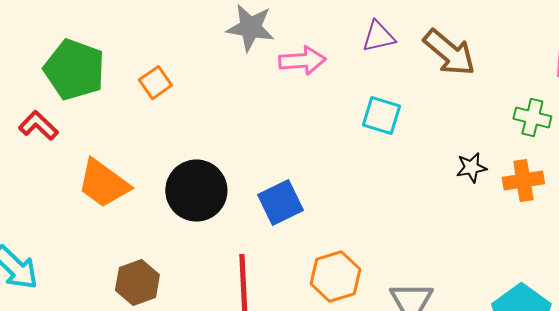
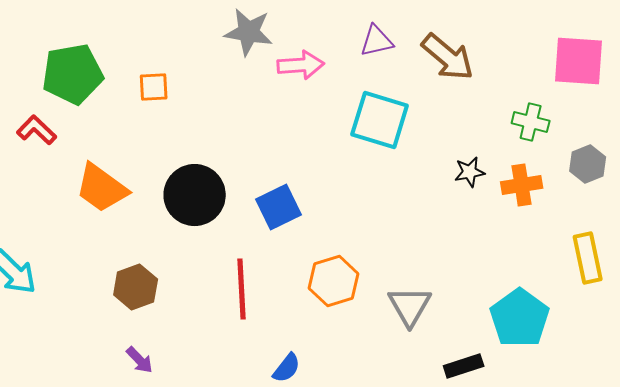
green pentagon: (74, 70) -> (73, 74), turned -30
orange square: (155, 83) -> (154, 87), turned 32
cyan square: (381, 116) -> (380, 120), size x1.5

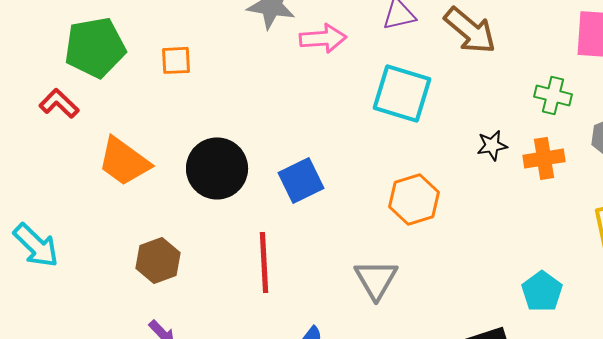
orange hexagon: (334, 281) -> (414, 199), moved
gray triangle: (410, 306) -> (376, 279), moved
cyan pentagon: (520, 318) -> (542, 291), size x0.7

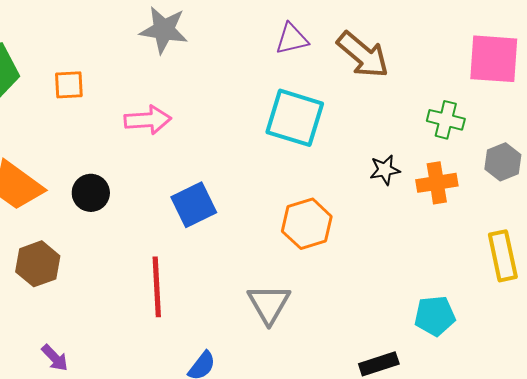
pink arrow: (323, 38) -> (148, 120), moved
black circle: (217, 168) -> (91, 193), moved, size x0.6
brown hexagon: (158, 260) -> (38, 264), moved
cyan pentagon: (542, 291) -> (435, 316), turned 30

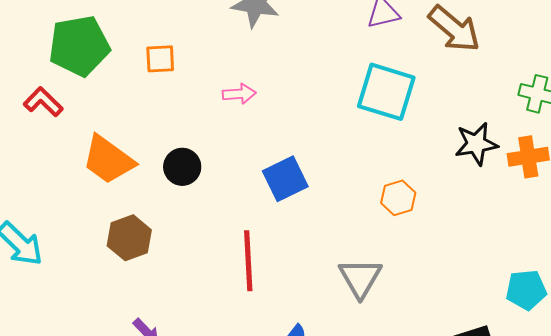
pink arrow: (148, 120) -> (239, 94), size x0.7
black star: (385, 170) -> (476, 144), size x1.4
orange hexagon: (307, 224) -> (398, 198), size x0.7

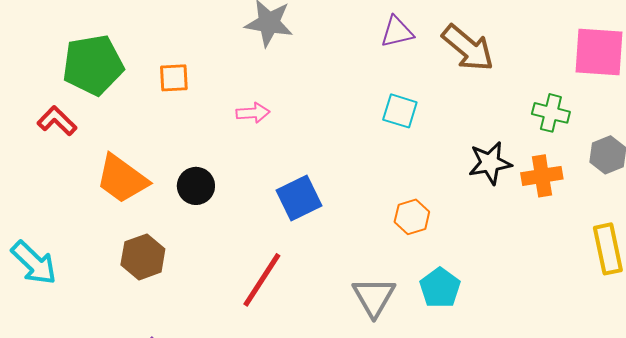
cyan square: (386, 92) -> (400, 111), size x0.6
red line: (248, 261) -> (262, 280), turned 36
cyan pentagon: (526, 290) -> (440, 288), moved, turned -30

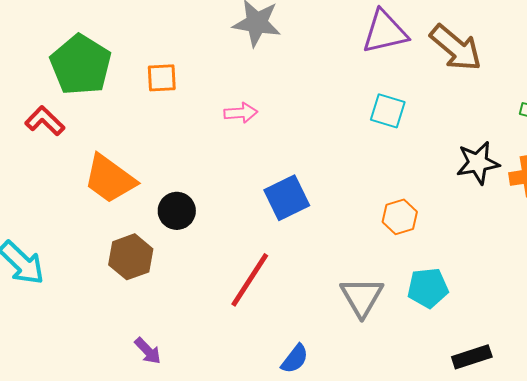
purple triangle: (397, 32) -> (385, 32), size x1.4
green pentagon: (93, 65) -> (81, 65), turned -30
black circle: (196, 186) -> (177, 211), moved
cyan pentagon: (440, 288) -> (428, 288), turned 30

